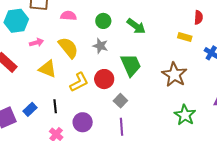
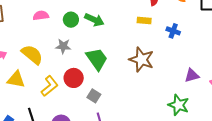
pink semicircle: (68, 16) -> (41, 16), moved
green circle: (103, 21) -> (71, 20), moved
green star: (185, 115) -> (179, 105), moved

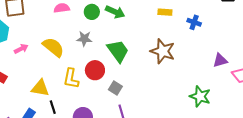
purple triangle: (192, 75) -> (220, 60), moved
yellow triangle: (16, 79) -> (40, 88), moved
yellow L-shape: (50, 86) -> (71, 79), turned 140

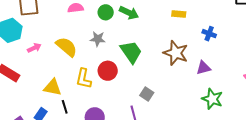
blue cross: (194, 22) -> (209, 34), moved
purple triangle: (220, 60) -> (203, 68), moved
gray square: (115, 88) -> (147, 94), moved

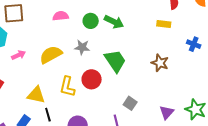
yellow semicircle: (66, 47) -> (51, 55), turned -70
brown star: (176, 53) -> (160, 63), size x0.7
purple triangle: (203, 68) -> (167, 112), moved, turned -35

